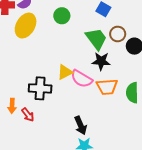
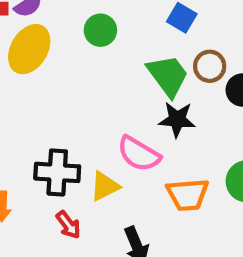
yellow triangle: (65, 72) -> (105, 186), moved
orange trapezoid: (107, 87) -> (188, 195), moved
red arrow: (28, 115) -> (68, 225), moved

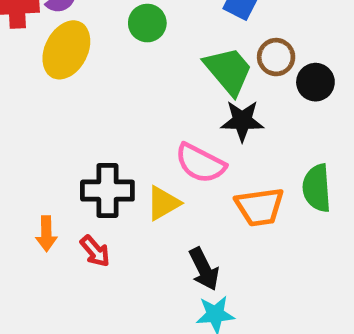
red arrow: (68, 225) -> (95, 251), moved

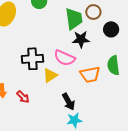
green trapezoid: (228, 71) -> (74, 19), turned 35
black circle: (315, 82) -> (111, 29), moved
black cross: (107, 191) -> (32, 59), moved

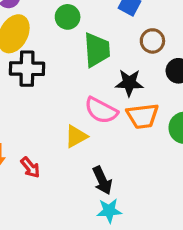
green trapezoid: (74, 19) -> (97, 50), moved
black cross: (32, 59) -> (27, 69), moved
orange trapezoid: (90, 75) -> (143, 116), moved

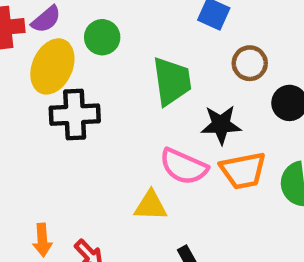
green circle: (68, 17) -> (102, 37), moved
yellow triangle: (76, 136) -> (151, 206), turned 35

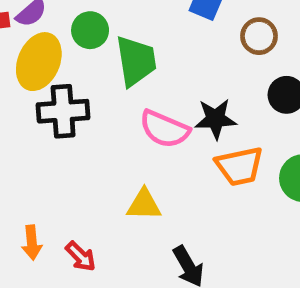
brown circle: (250, 63) -> (259, 36), moved
green trapezoid: (172, 81) -> (136, 61), moved
pink semicircle: (184, 167) -> (164, 129), moved

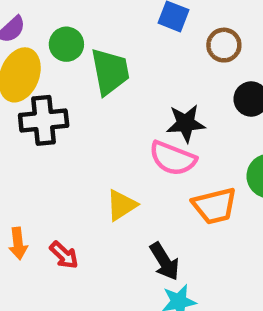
pink semicircle: (164, 129) -> (173, 158), moved
orange trapezoid: (239, 166) -> (215, 206), moved
yellow triangle: (144, 205) -> (121, 205), turned -32

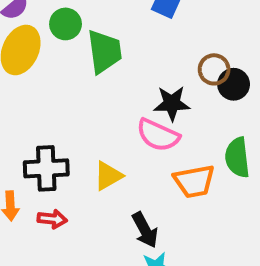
brown circle: (224, 45) -> (214, 69), moved
black cross: (44, 120) -> (46, 168), moved
red arrow: (64, 255) -> (52, 219), turned -40

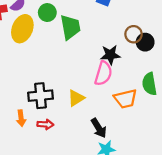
pink semicircle: (158, 135) -> (103, 73), turned -95

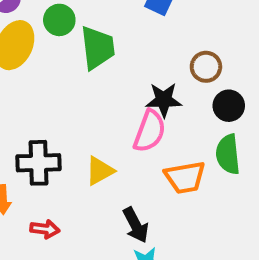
black circle: (145, 42) -> (229, 106), moved
red arrow: (45, 124) -> (45, 229), moved

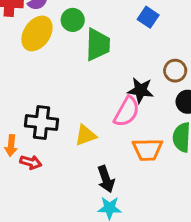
red arrow: (45, 229) -> (31, 162), moved

